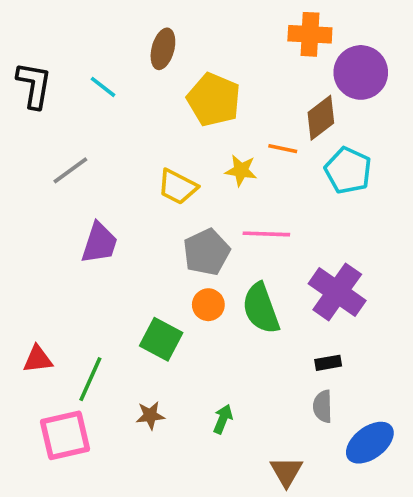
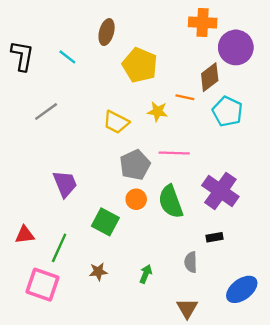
purple trapezoid: (99, 243) -> (65, 184), moved, turned -40
gray semicircle: (323, 406) -> (191, 262), moved
pink square: (65, 435) -> (42, 285), turned 32

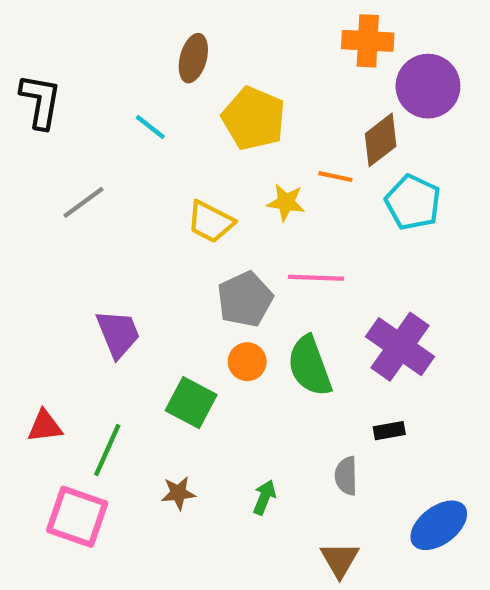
cyan line: (67, 57) -> (150, 127), moved

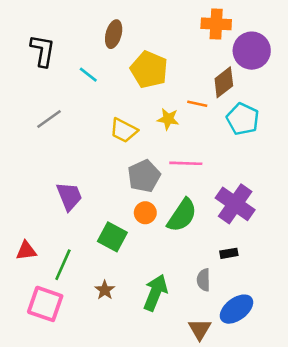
black L-shape: (40, 101) -> (43, 51), moved
green semicircle: (310, 366) -> (182, 215), turned -126
brown star: (178, 493) -> (105, 290), turned -30
green arrow: (264, 497) -> (155, 293), size x1.8
blue ellipse: (439, 525) -> (236, 309), moved

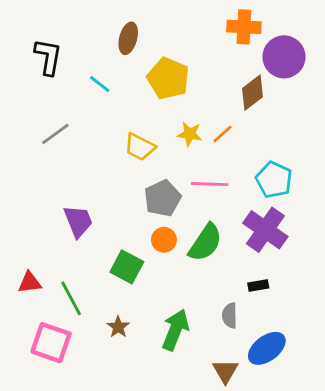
orange line: (197, 104) -> (223, 134), moved, turned -54
cyan pentagon: (243, 119) -> (274, 180), moved
green line: (63, 265) -> (71, 298), turned -52

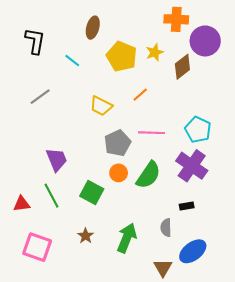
yellow star: (190, 134) -> (155, 52), moved, turned -30
orange line: (223, 134) -> (140, 95), moved
green line: (71, 298) -> (52, 196), moved

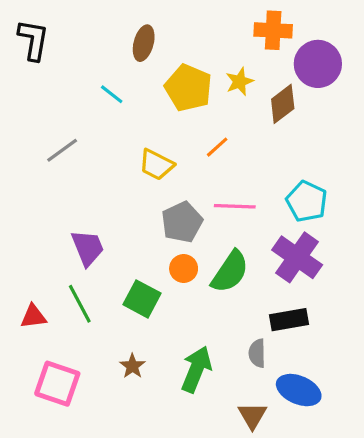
black L-shape: (35, 41) -> (33, 40), moved
black rectangle: (187, 206) -> (289, 320), size x1.6
blue ellipse: (193, 251) -> (299, 390), turned 60

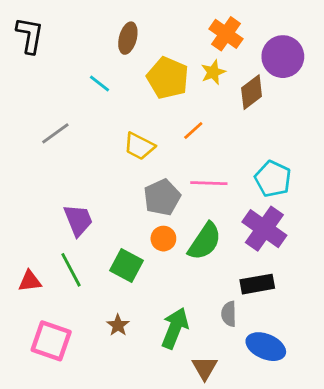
orange cross: (273, 30) -> (226, 34), moved, turned 32
brown triangle: (252, 416) -> (205, 368), moved

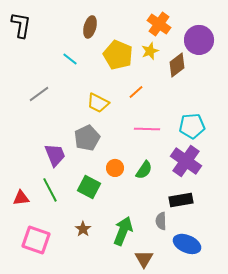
cyan pentagon: (273, 179) -> (192, 126), turned -30
gray pentagon: (162, 197) -> (87, 138), moved
green semicircle: (205, 241) -> (144, 170), size x0.7

